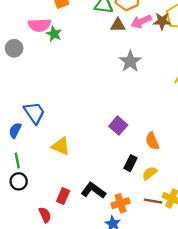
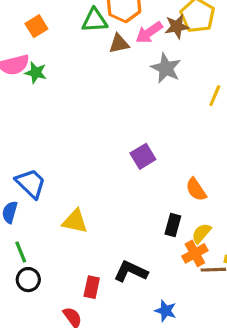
gray star: (130, 61) -> (166, 68), moved
purple square: (118, 126) -> (143, 156), moved, turned 30
orange cross: (121, 203) -> (195, 253), moved

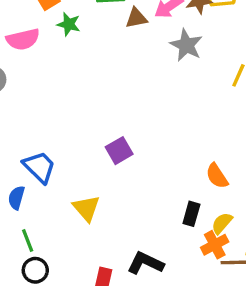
green star: (36, 73) -> (69, 24), moved
purple square: (143, 156) -> (119, 151), moved
yellow triangle: (75, 221) -> (86, 208), turned 36

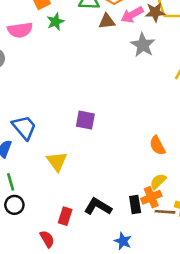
green star: (69, 24) -> (55, 22), turned 30
purple square: (119, 151) -> (85, 120), turned 36
black rectangle: (191, 214) -> (135, 205), moved, turned -30

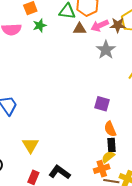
purple square: (85, 120) -> (102, 104), moved
yellow triangle: (57, 161) -> (30, 145), moved
black rectangle: (135, 205) -> (112, 145), moved

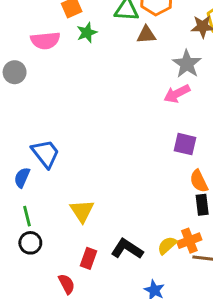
pink arrow: (100, 26) -> (177, 94), moved
yellow semicircle: (108, 157) -> (167, 245), moved

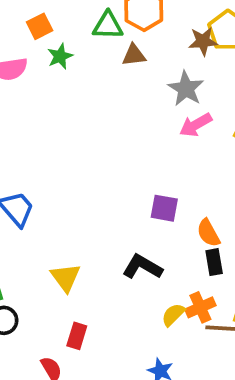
pink arrow: (177, 94) -> (196, 125), moved
purple square: (185, 144) -> (164, 208), moved
black L-shape: (127, 249) -> (142, 267), moved

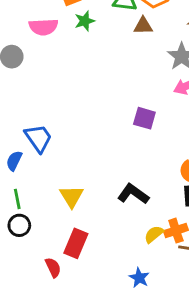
purple square: (164, 208) -> (144, 118), moved
red rectangle: (77, 336) -> (76, 243), size x1.4

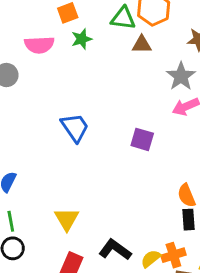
blue trapezoid: (38, 138) -> (75, 128), moved
black L-shape: (133, 194) -> (115, 250), moved

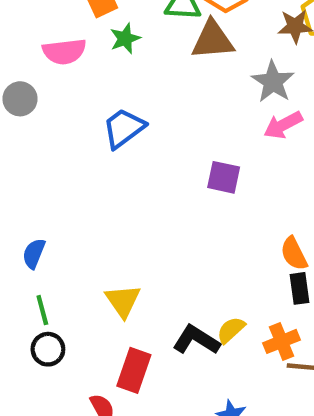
brown triangle: (142, 45) -> (213, 40), size x1.5
blue trapezoid: (75, 128) -> (124, 128), moved, turned -88
yellow semicircle: (151, 259) -> (231, 330), moved

